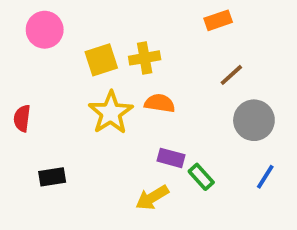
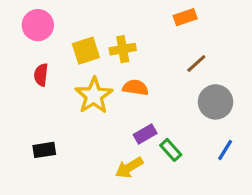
red semicircle: (22, 118) -> (41, 75), moved
purple rectangle: (171, 158) -> (145, 134), turned -45

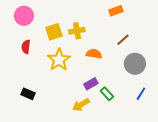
orange semicircle: (135, 88) -> (94, 54), moved
black rectangle: (44, 150) -> (28, 94), turned 32

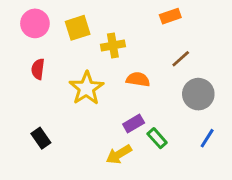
yellow square: (54, 32) -> (78, 28), moved
black rectangle: (28, 94) -> (41, 138), turned 32

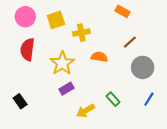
orange rectangle: (170, 16) -> (123, 11), turned 48
red semicircle: (38, 69) -> (27, 49), size x1.5
purple rectangle: (134, 124) -> (67, 89), moved
black rectangle: (41, 138) -> (20, 101), moved

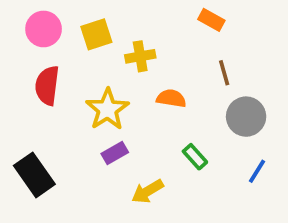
brown line: (130, 42) -> (224, 73), turned -64
green rectangle: (113, 99) -> (195, 157), moved
black rectangle: (20, 101) -> (34, 175), size x1.6

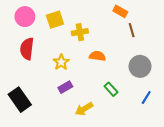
brown line: (224, 73) -> (132, 30), moved
yellow star: (107, 109) -> (61, 62), size x0.7

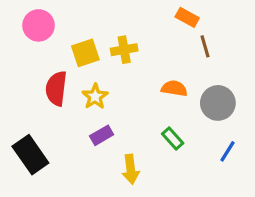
yellow square: (55, 20) -> (85, 53), moved
red semicircle: (27, 49) -> (56, 88), moved
orange semicircle: (97, 56) -> (174, 88), moved
yellow arrow: (84, 109) -> (131, 169), turned -66

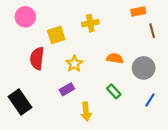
orange rectangle: (187, 17) -> (138, 11), moved, turned -40
brown line: (205, 46) -> (152, 31), moved
yellow cross: (124, 50) -> (90, 23), moved
yellow star: (95, 97) -> (74, 64), moved

